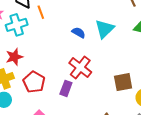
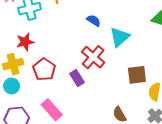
cyan triangle: (105, 29) -> (120, 37), moved
purple rectangle: (66, 88) -> (77, 78), turned -56

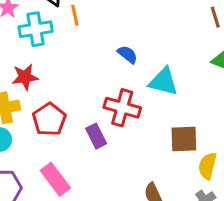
cyan triangle: (120, 37) -> (163, 82), turned 50
red cross: (93, 57) -> (122, 108), turned -30

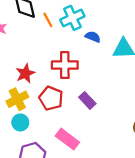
cyan cross: (36, 29) -> (72, 18), moved
red cross: (122, 108) -> (65, 65), moved

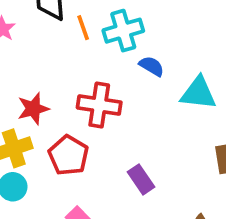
purple rectangle: (87, 100) -> (141, 179), moved

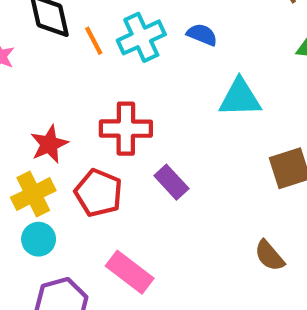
blue semicircle: (152, 66) -> (202, 35), moved
purple rectangle: (141, 179) -> (171, 182), moved

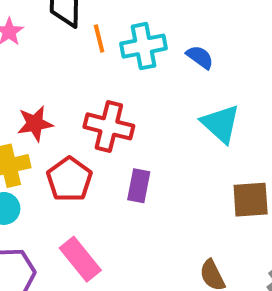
cyan triangle: (240, 98) -> (221, 124), turned 30
purple rectangle: (171, 182) -> (139, 186), turned 40

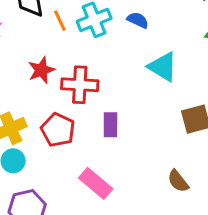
red star: (35, 124) -> (41, 70), moved
pink rectangle: (80, 259) -> (96, 183), moved

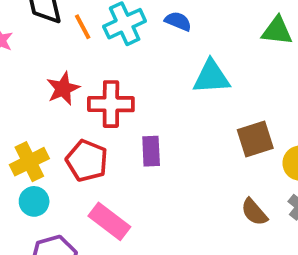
cyan triangle: (163, 67) -> (211, 77), turned -32
brown semicircle: (178, 181) -> (254, 212), moved
pink rectangle: (96, 183) -> (109, 221), moved

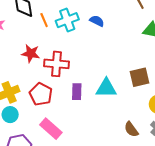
cyan triangle: (211, 77) -> (106, 88), moved
red star: (63, 89) -> (31, 53), turned 30
brown square: (255, 139) -> (140, 77), moved

